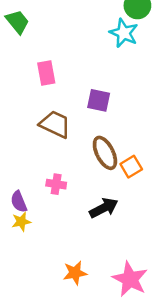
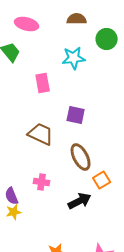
cyan star: (124, 33) -> (74, 58), moved, turned -30
pink rectangle: (46, 73) -> (43, 83), moved
orange square: (131, 167) -> (102, 180), moved

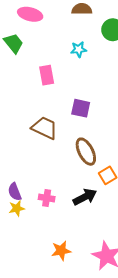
cyan star: (74, 58) -> (79, 49), size x0.7
pink cross: (42, 182) -> (47, 198), moved

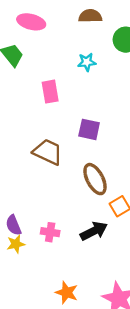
orange star: (61, 251) -> (67, 292), turned 30

